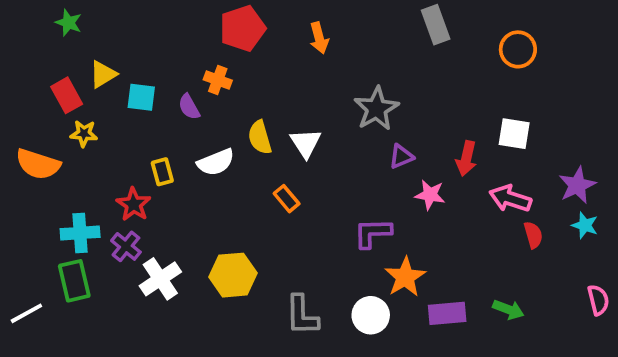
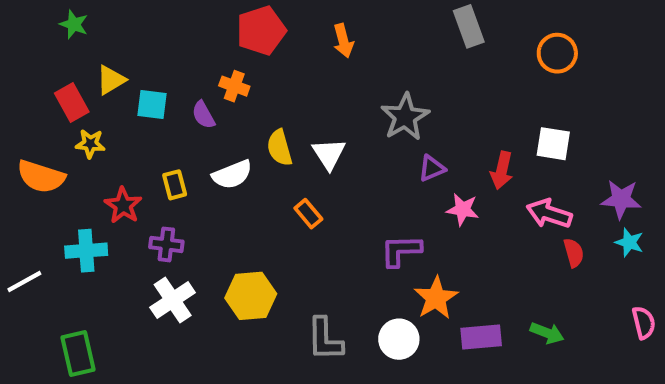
purple star: (577, 185) -> (621, 199), turned 30
red star: (134, 204) -> (123, 205), moved
purple cross: (126, 246) -> (166, 244), moved, turned -32
green rectangle: (74, 281) -> (78, 353), moved
white line: (26, 313) -> (24, 281), moved

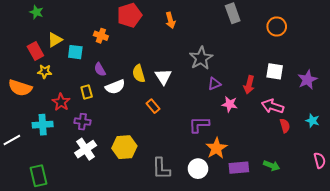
orange cross: (234, 86) -> (101, 36), moved
purple semicircle: (203, 115) -> (100, 69), moved
purple star: (621, 199) -> (307, 80), moved, turned -30

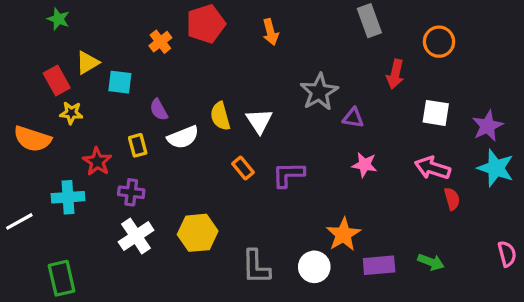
orange cross: (101, 36) -> (160, 42), moved, turned 32
purple triangle: (214, 84) -> (353, 118), moved, turned 32
red arrow: (249, 85) -> (395, 74), moved
cyan star: (312, 121) -> (496, 168), moved, size x1.6
purple L-shape: (199, 125) -> (288, 174), moved

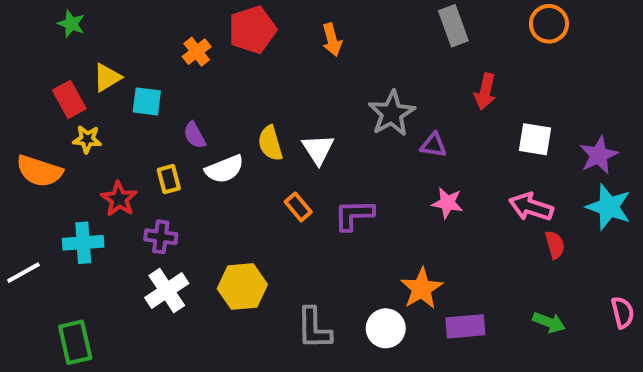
orange circle: (439, 42) -> (549, 24), moved
green arrow: (431, 262) -> (549, 322), moved

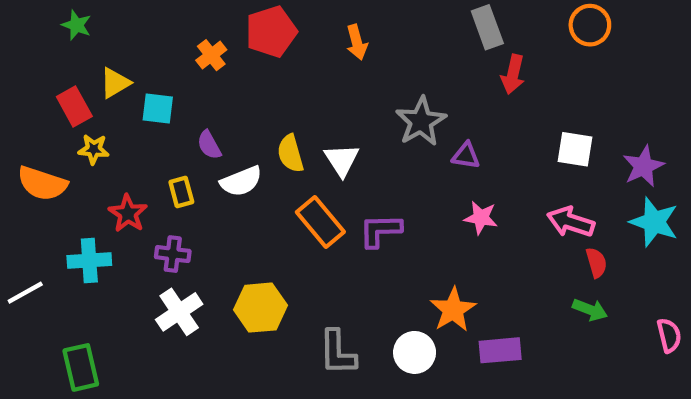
red arrow: (485, 91) -> (513, 74), moved
orange rectangle: (298, 207) -> (320, 222), size x1.6
green arrow: (549, 322) -> (590, 310), moved

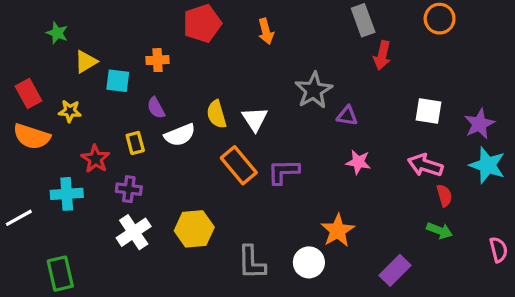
green star: (76, 25) -> (57, 33), moved
orange cross: (211, 55) -> (158, 60), moved, turned 35
red rectangle: (74, 106) -> (28, 94), moved
purple rectangle: (500, 350) -> (395, 270), moved, turned -40

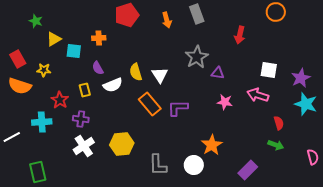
gray rectangle: (363, 20) -> (197, 14), moved
pink arrow: (425, 165) -> (258, 95), moved

